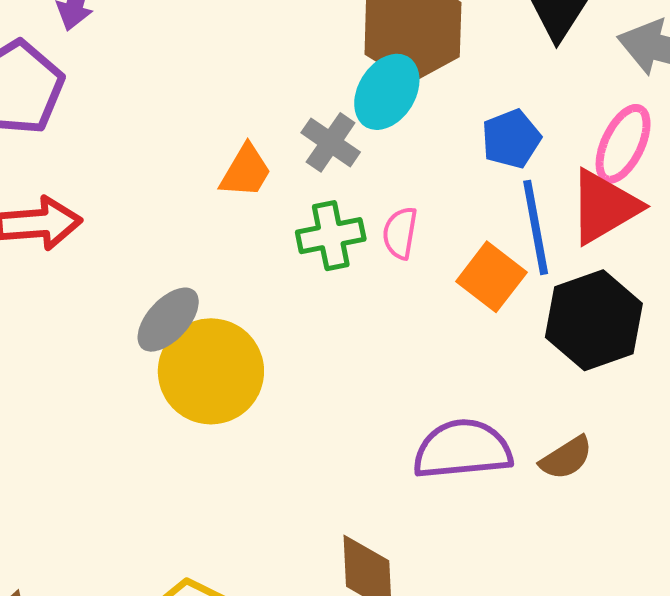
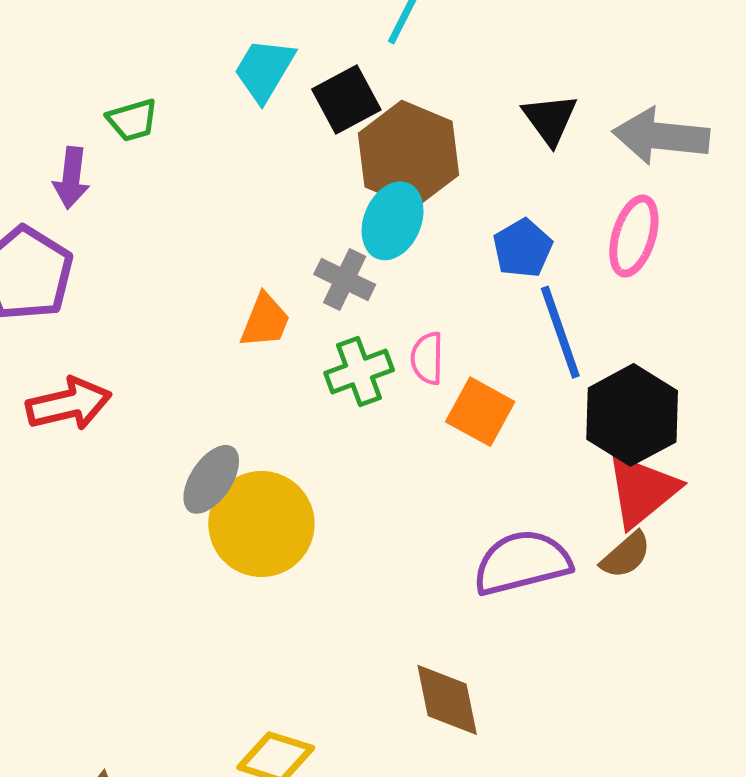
red triangle: (604, 207) -> (642, 490), moved
orange square: (491, 277) -> (480, 412), moved

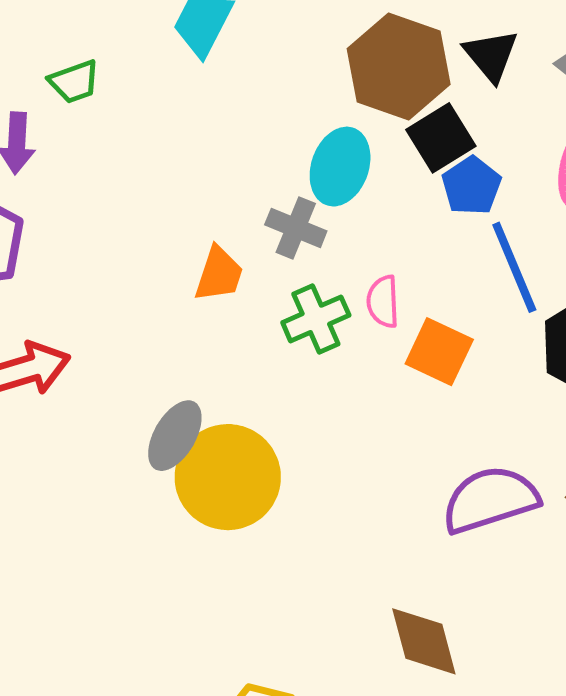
black square: (346, 100) -> (441, 138), moved
brown hexagon: (409, 154) -> (399, 67), moved

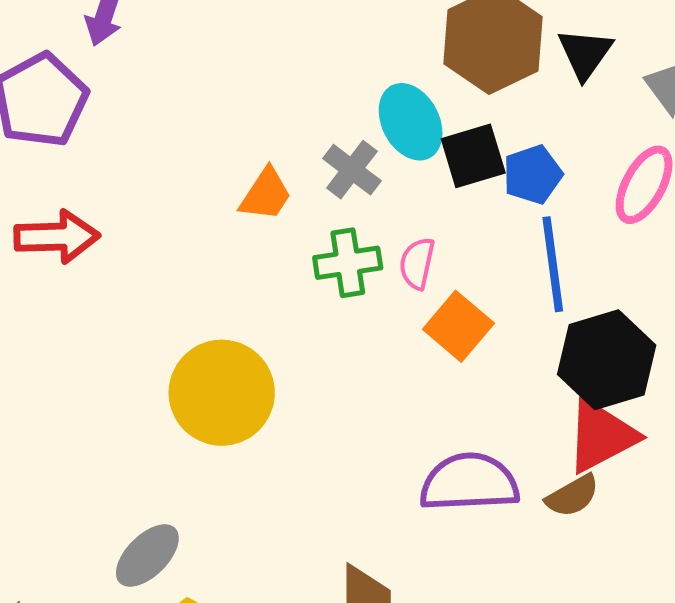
black square: (441, 138) -> (473, 156), moved
cyan ellipse: (340, 167) -> (411, 122), turned -62
gray ellipse: (175, 436) -> (147, 556), moved

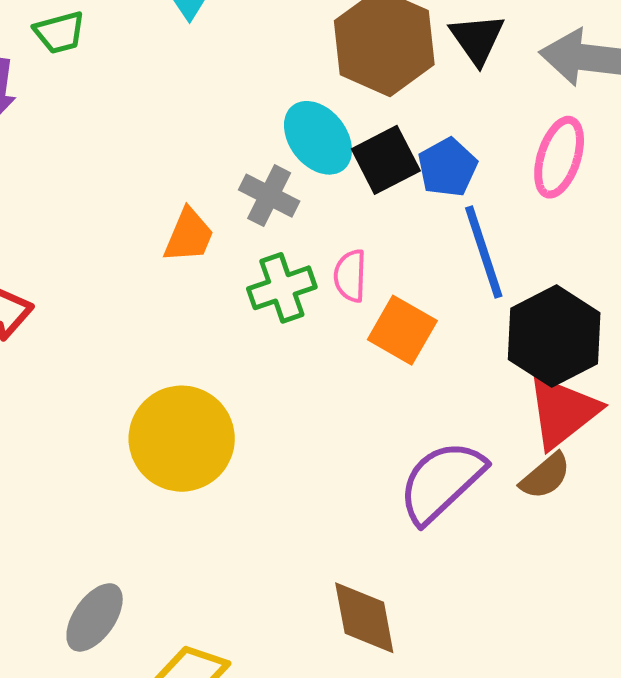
purple semicircle: (469, 482) -> (442, 482), turned -30
gray ellipse: (147, 556) -> (95, 617), moved

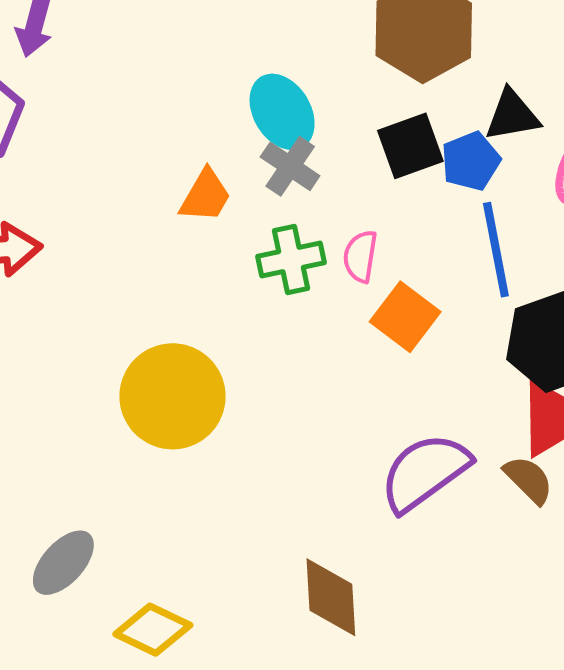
black triangle: (477, 39) -> (512, 115), moved, turned 48
cyan ellipse: (318, 138) -> (282, 112), moved
brown semicircle: (545, 476) -> (529, 480), turned -102

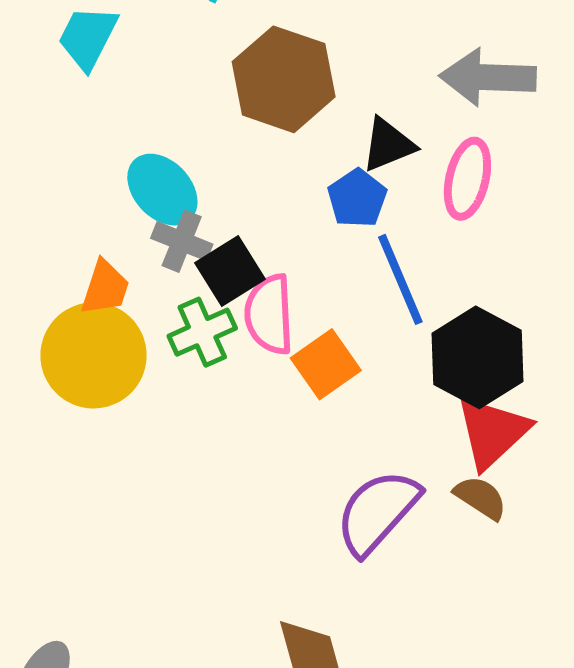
black square: (410, 146) -> (230, 271), moved
pink semicircle: (360, 256) -> (269, 314), size x1.5
orange square: (405, 317) -> (326, 364), turned 30
yellow circle: (173, 396) -> (94, 355), moved

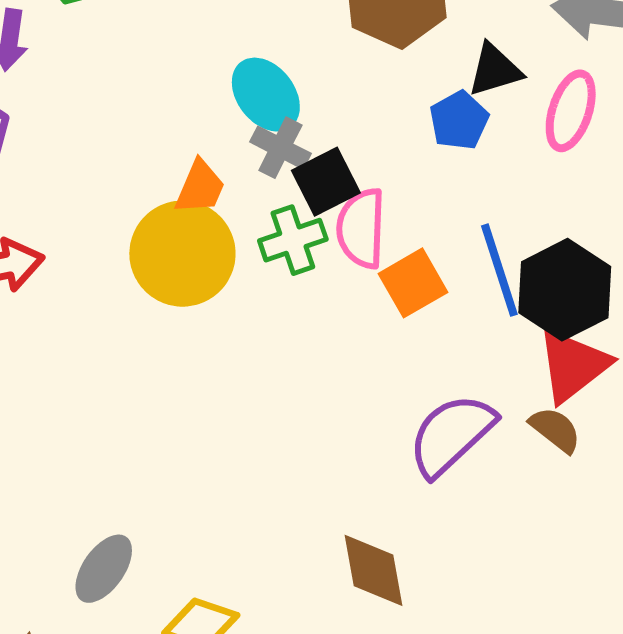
blue line: (400, 279) -> (499, 270), moved

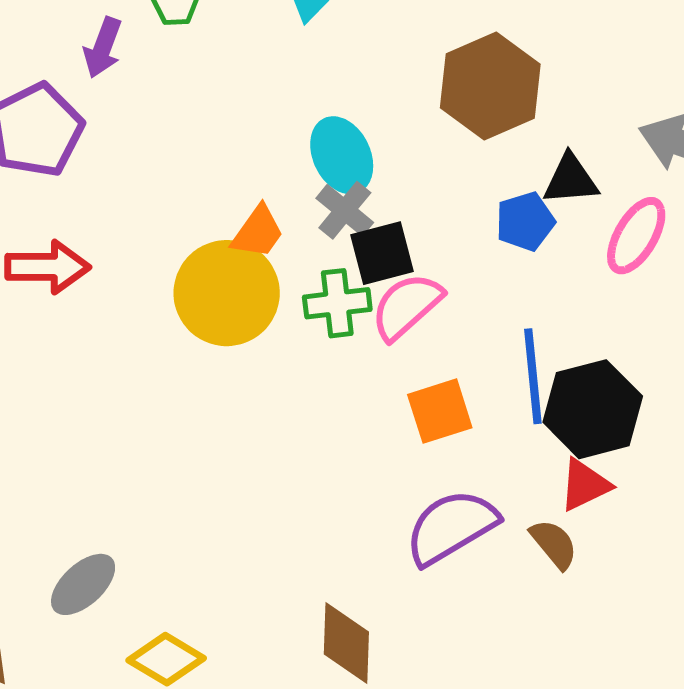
pink semicircle: (361, 228) -> (407, 306), turned 34
orange square: (413, 283) -> (440, 411), moved
red triangle: (573, 365) -> (585, 485), size x0.7

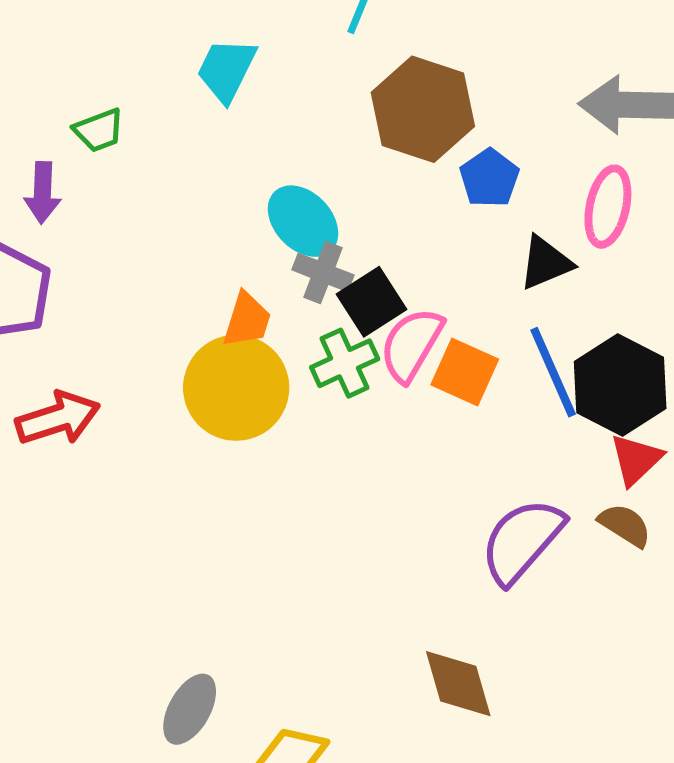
black triangle: (571, 180) -> (546, 263), moved
blue pentagon: (525, 221) -> (489, 178), moved
orange square: (440, 411) -> (465, 372), moved, turned -30

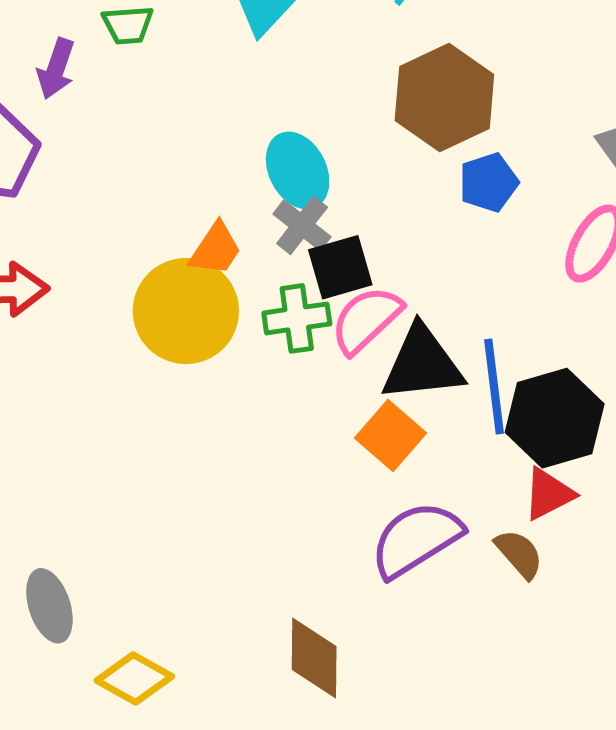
black triangle: (546, 263) -> (422, 364), moved, size x1.5
orange square: (465, 372) -> (390, 435), moved
gray ellipse: (190, 709) -> (49, 606), turned -64

